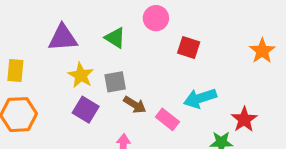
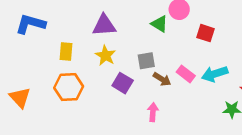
green triangle: (115, 38) -> (159, 24), moved
yellow star: (81, 75) -> (105, 55), moved
pink rectangle: (167, 119) -> (186, 74), moved

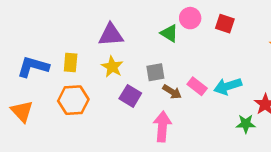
blue L-shape: (30, 24) -> (33, 67), moved
red square: (206, 33) -> (225, 24), moved
pink arrow: (153, 112) -> (162, 127), size x1.5

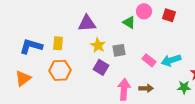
yellow star: (112, 67) -> (98, 45), moved
brown arrow: (172, 92) -> (146, 88), moved, turned -32
orange triangle: (22, 111) -> (23, 78), turned 36

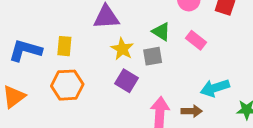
green triangle: (129, 22) -> (161, 32), moved
pink rectangle: (149, 60) -> (196, 40), moved
cyan arrow: (171, 60) -> (215, 88), moved

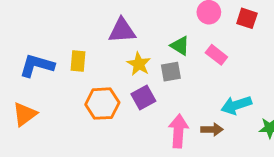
purple square: (127, 81) -> (143, 97), turned 30
orange hexagon: (67, 85) -> (102, 104), moved

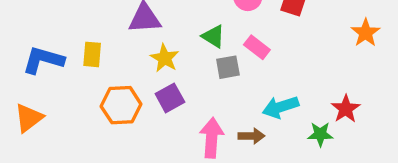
gray square: (171, 72) -> (228, 67), moved

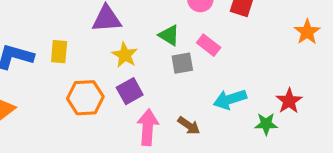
brown arrow: (251, 136) -> (189, 126), moved, turned 35
pink arrow: (212, 138) -> (148, 127), moved

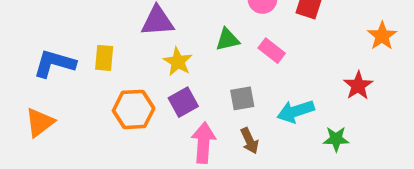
green triangle: (169, 35) -> (227, 40), turned -45
gray square: (182, 63) -> (242, 98), moved
red star: (289, 101) -> (358, 86), moved
brown arrow: (189, 126) -> (250, 141), turned 30

